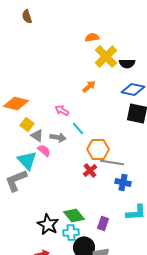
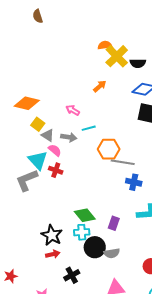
orange semicircle: (92, 37) -> (105, 45), moved
cyan line: (78, 128) -> (89, 128), turned -64
red cross: (90, 170) -> (56, 170), moved, turned -32
black star: (48, 224) -> (52, 235), moved

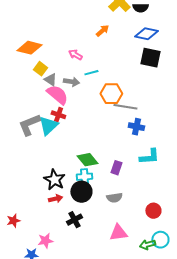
pink semicircle: (55, 150) -> (57, 95), size x1.6
cyan triangle: (38, 160) -> (48, 126), moved, turned 30
black circle: (95, 247) -> (81, 192), moved

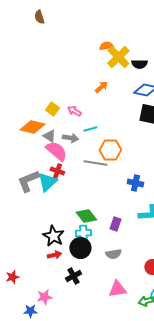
orange diamond: (29, 48) -> (32, 127), moved
yellow square: (40, 69) -> (52, 109), moved
gray line: (125, 107) -> (95, 163), moved

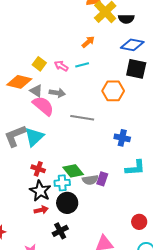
cyan line: (90, 129) -> (82, 65), moved
orange hexagon: (110, 150) -> (113, 91), moved
red cross: (57, 171) -> (38, 169), moved
cyan cross: (83, 233) -> (62, 183), moved
gray semicircle: (113, 254) -> (90, 180), moved

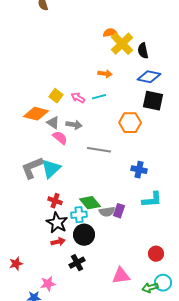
black semicircle: (126, 19) -> (143, 51), turned 77
orange arrow: (88, 42) -> (105, 74), turned 48
pink semicircle: (43, 106) -> (60, 138), size x0.7

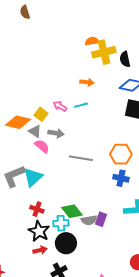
yellow cross: (122, 44) -> (104, 52), turned 30
yellow square: (56, 96) -> (41, 114), moved
orange hexagon: (130, 123) -> (121, 154), moved

